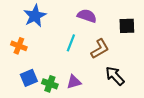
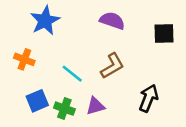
cyan line: (71, 43) -> (72, 74), moved, turned -72
brown L-shape: (100, 49) -> (112, 66), moved
black arrow: (115, 76) -> (148, 98), turned 65

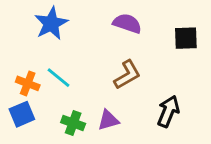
orange cross: (24, 59) -> (28, 83), moved
cyan line: (72, 74) -> (58, 78), moved
blue square: (37, 101) -> (22, 114), moved

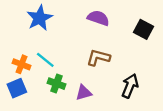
black square: (186, 38) -> (144, 29), turned 30
brown L-shape: (127, 75) -> (98, 58), turned -135
green cross: (73, 123) -> (56, 84), moved

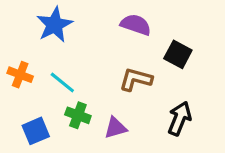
black square: (144, 29) -> (178, 54), moved
orange cross: (21, 64) -> (20, 75), moved
blue square: (17, 88) -> (36, 131), moved

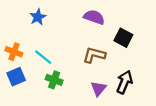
blue star: (54, 25) -> (38, 17), size x0.7
purple triangle: (115, 128) -> (98, 89), moved, turned -35
blue square: (36, 131) -> (16, 77), moved

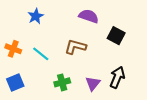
brown L-shape: (94, 55) -> (75, 47), moved
blue square: (16, 77) -> (15, 82), moved
green cross: (54, 80) -> (62, 82), moved, turned -35

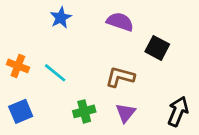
blue star: (36, 16) -> (61, 18), moved
brown L-shape: (75, 47) -> (120, 77), moved
black arrow: (117, 77) -> (178, 111), moved

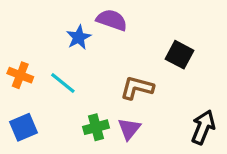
blue star: (61, 18) -> (79, 37), moved
purple semicircle: (120, 22) -> (112, 20), moved
purple triangle: (126, 113) -> (129, 129), moved

